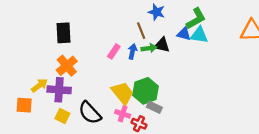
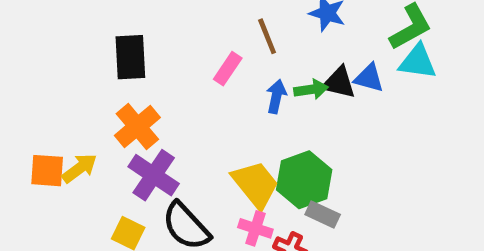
brown line: (141, 31) -> (267, 36), moved
blue triangle: (184, 34) -> (369, 78), moved
pink rectangle: (114, 51) -> (228, 69), moved
purple cross: (59, 90) -> (154, 175), moved, turned 30
orange square: (24, 105) -> (47, 171), moved

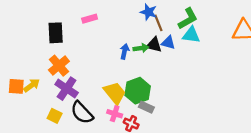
brown line: (267, 36) -> (158, 23), moved
pink rectangle: (228, 69) -> (90, 19), moved, turned 40

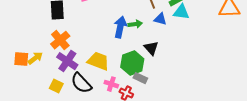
black triangle: (154, 45) -> (151, 48), moved, turned 35
blue arrow: (125, 51) -> (120, 27), size x1.5
yellow trapezoid: (115, 93) -> (98, 61), moved, turned -30

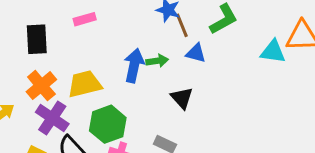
cyan triangle: (181, 12) -> (273, 52), moved
yellow trapezoid: (98, 61) -> (85, 84), moved, turned -35
green hexagon: (132, 63) -> (108, 124), moved

